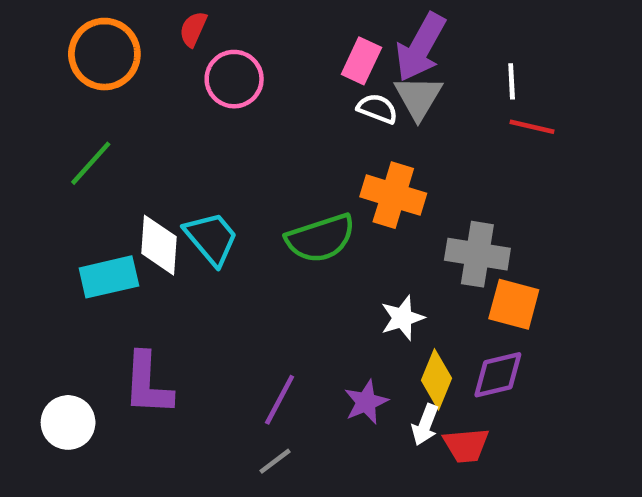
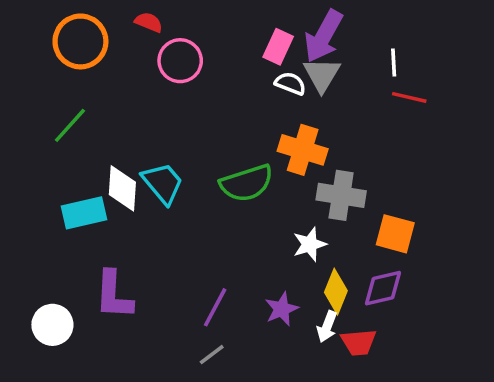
red semicircle: (193, 29) -> (149, 22), turned 88
gray cross: (477, 254) -> (341, 195), moved

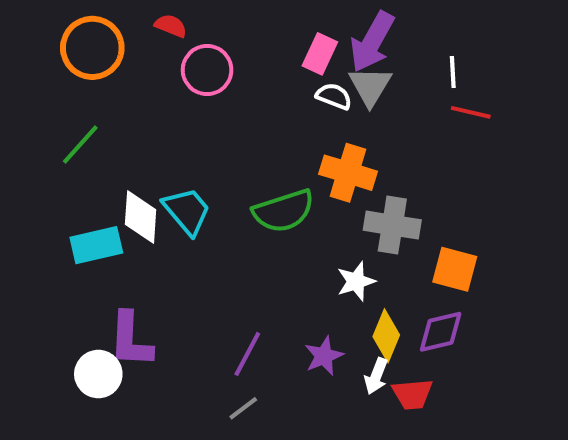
white circle: (52, 325) -> (98, 374), moved

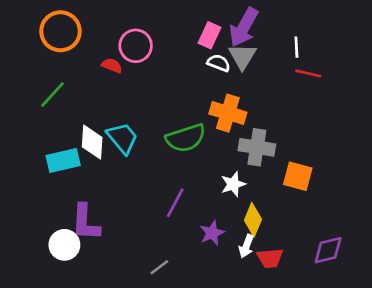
red semicircle: (171, 26) -> (112, 66), moved
purple diamond: (441, 332) -> (328, 250), moved
purple line: (247, 354) -> (175, 203), moved

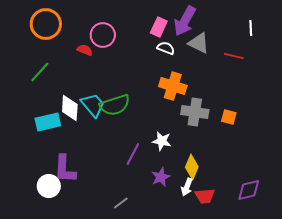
white line: (296, 47) -> (251, 28), moved
gray triangle: (242, 56) -> (199, 43), moved, turned -35
green semicircle: (186, 138) -> (115, 105), moved
orange square: (298, 176) -> (229, 117), moved, size x0.7
white star: (233, 184) -> (162, 141), moved, turned 30

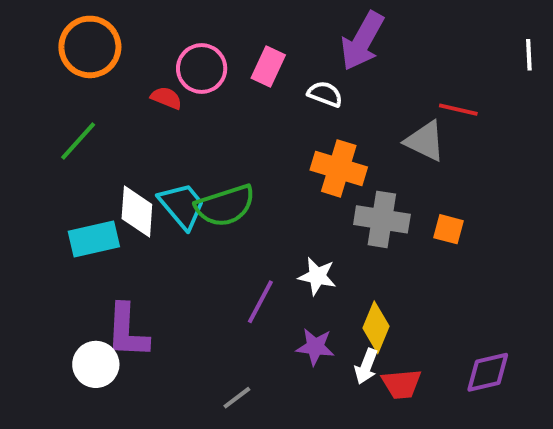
pink rectangle: (159, 27) -> (268, 67), moved
white line: (251, 28) -> (529, 55), moved
gray triangle: (199, 43) -> (425, 141), moved
purple star: (161, 177) -> (315, 347), turned 30

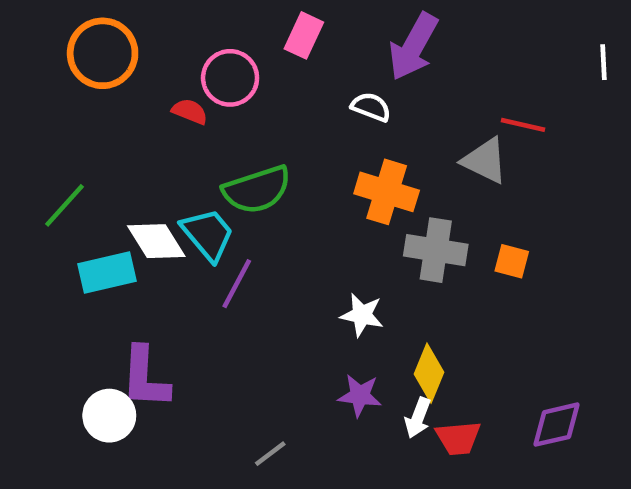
pink rectangle: (268, 67) -> (304, 35), moved
green line: (78, 141) -> (65, 205), moved
green semicircle: (225, 206) -> (257, 190), moved
white diamond: (137, 212) -> (156, 241), turned -36
purple line: (260, 302) -> (237, 284), moved

